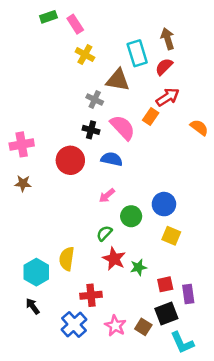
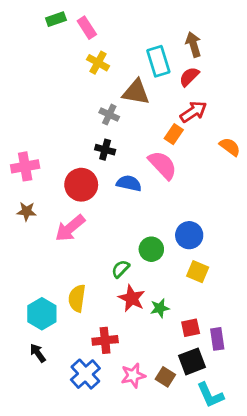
pink semicircle: (123, 127) -> (163, 165), moved
pink arrow: (107, 196) -> (70, 228), moved, size x1.6
pink star: (115, 326) -> (133, 375), turned 30

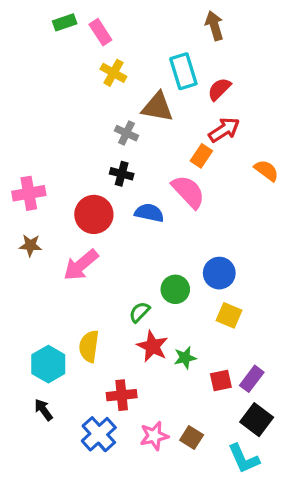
brown arrow: (193, 44) -> (214, 26), moved
purple rectangle: (217, 339) -> (252, 379), moved, turned 45
black square: (192, 361) -> (257, 420), moved, turned -32

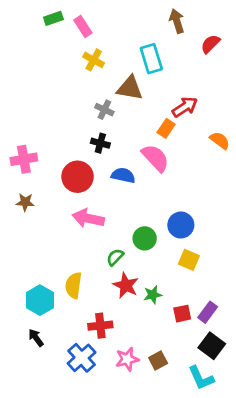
red semicircle: (219, 89) -> (210, 44), moved
pink arrow: (81, 265) -> (88, 218), moved, turned 52
brown square: (192, 437) -> (158, 361), turned 30

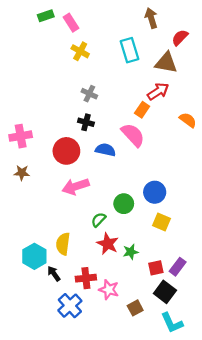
brown triangle: (130, 88) -> (166, 63), moved
pink arrow: (88, 218) -> (76, 186), turned -30
black arrow: (36, 338) -> (54, 274), moved
black square: (212, 346) -> (165, 292), moved
pink star: (127, 359) -> (109, 290), moved, turned 30

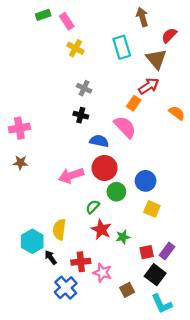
brown triangle: (166, 63) -> (156, 59), turned 40
red circle: (66, 151) -> (105, 168), moved

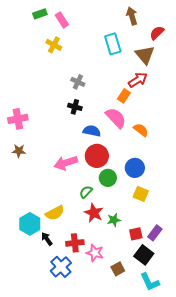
yellow cross: (75, 48) -> (54, 45), moved
orange semicircle: (177, 113) -> (141, 130), moved
yellow semicircle: (59, 229) -> (55, 213), turned -126

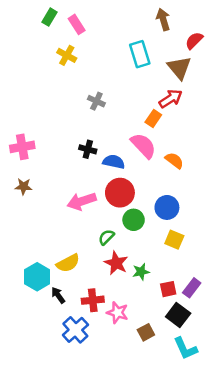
green rectangle: (40, 14) -> (49, 17), turned -40
black cross: (75, 107) -> (88, 149), moved

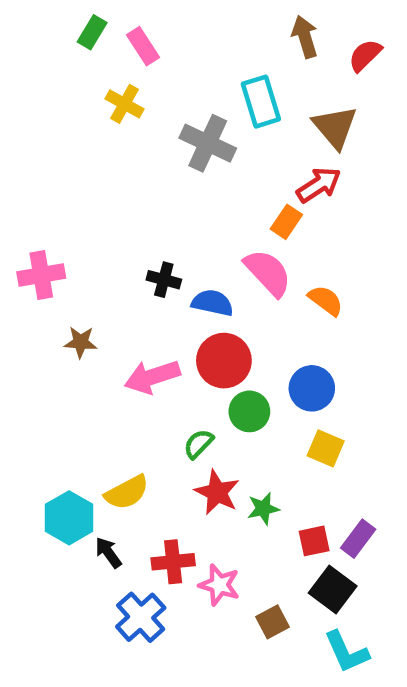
red semicircle: (194, 41) -> (365, 55), moved
gray cross: (96, 101) -> (208, 143), moved, size x1.6
brown star: (23, 186) -> (81, 342), moved

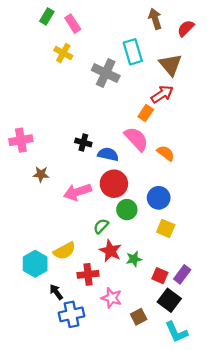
red square: (314, 541) -> (160, 276), turned 35
black arrow: (108, 552) -> (56, 292), moved
red cross: (173, 562) -> (88, 274), moved
blue cross: (141, 617) -> (72, 314), turned 30

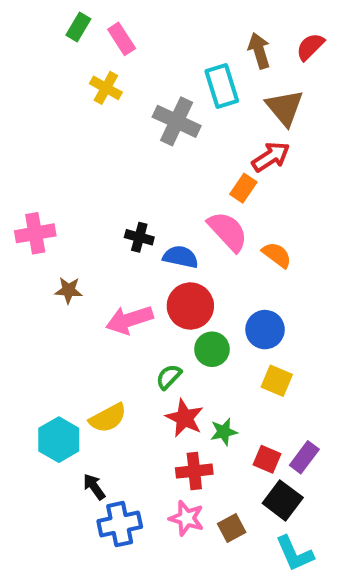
brown arrow: (155, 19) -> (259, 51), moved
red cross: (88, 274) -> (194, 471), moved
pink star: (112, 298) -> (186, 518), moved

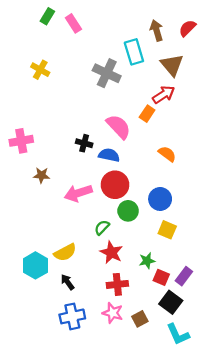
yellow cross: (106, 88) -> (40, 70), moved
pink semicircle: (228, 231) -> (119, 127), moved
green star: (224, 432) -> (147, 261), moved
black arrow: (94, 487) -> (68, 282), moved

